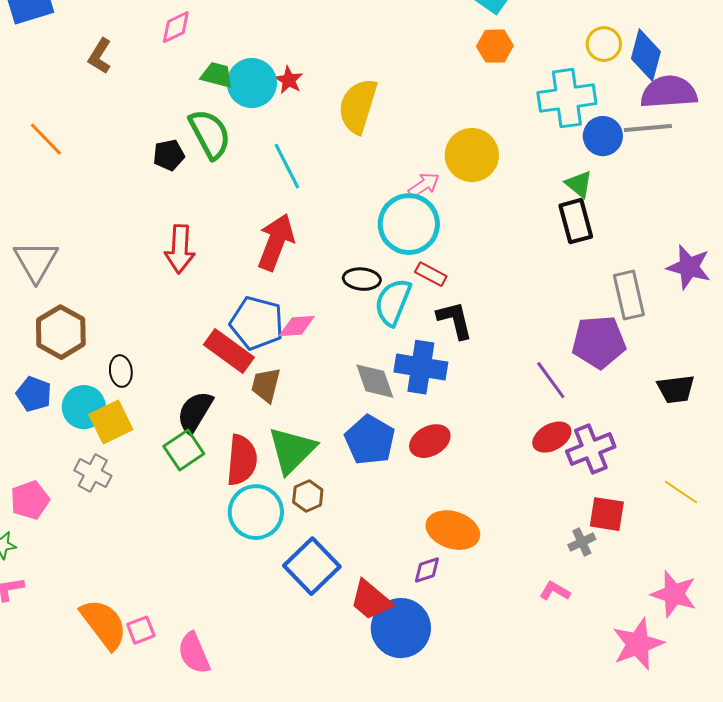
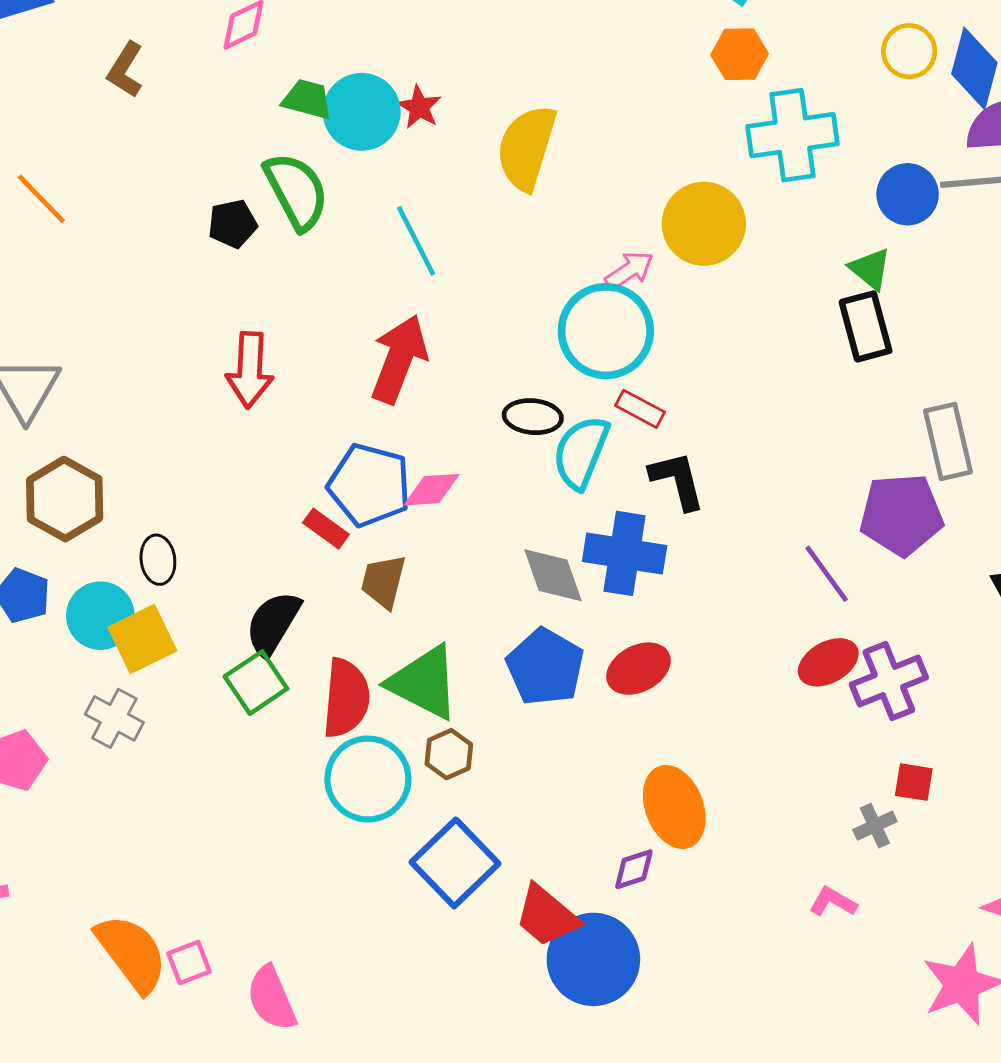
cyan cross: (567, 98) -> (792, 135), moved
red rectangle: (229, 351) -> (326, 529), size x0.6
green triangle: (292, 450) -> (424, 683), turned -48
red square: (607, 514) -> (914, 782), size x0.7
orange ellipse: (453, 530) -> (674, 807), turned 51

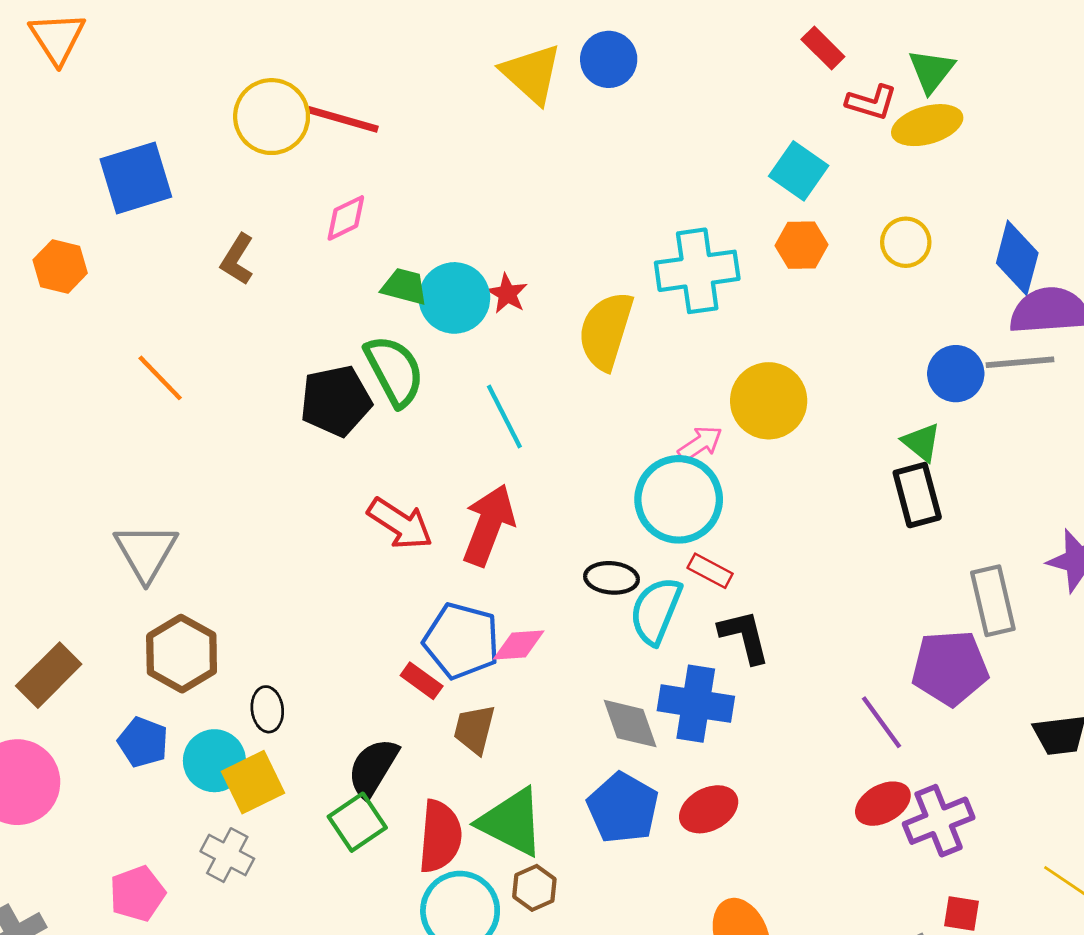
yellow circle: (909, 51) -> (906, 242), moved
cyan cross: (792, 135) -> (697, 271), moved
black pentagon: (233, 224) -> (336, 401), size x1.6
red arrow: (250, 370) -> (400, 524), moved, turned -60

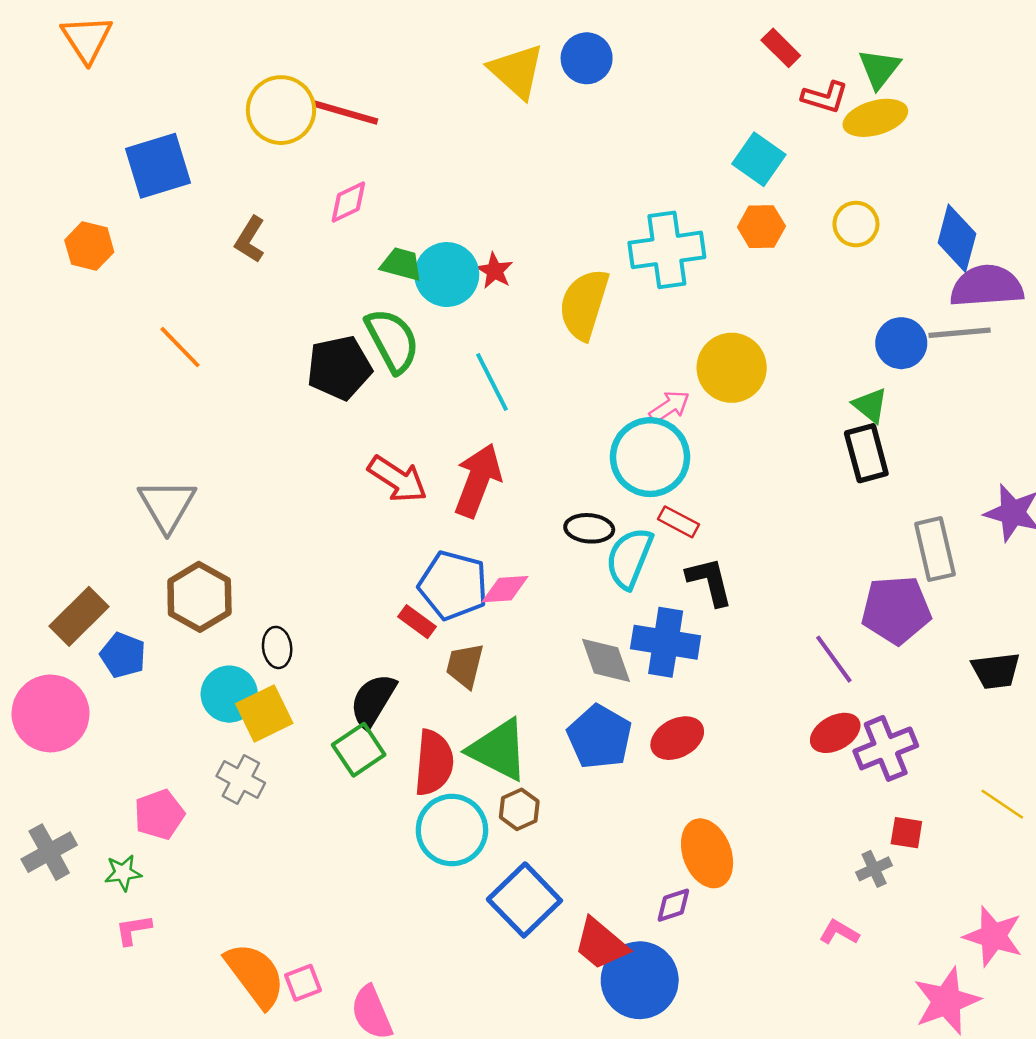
blue pentagon: (143, 742) -> (123, 655), moved

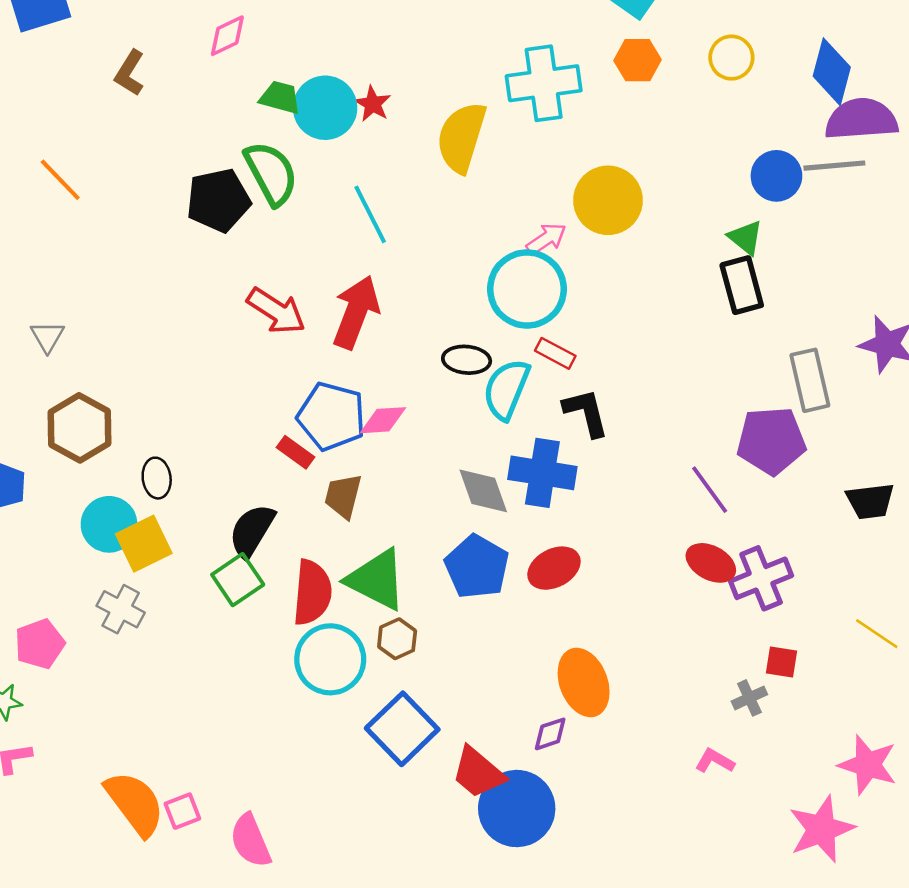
gray triangle: (167, 505) -> (47, 337), size x0.6
red ellipse: (835, 733) -> (711, 563), turned 57

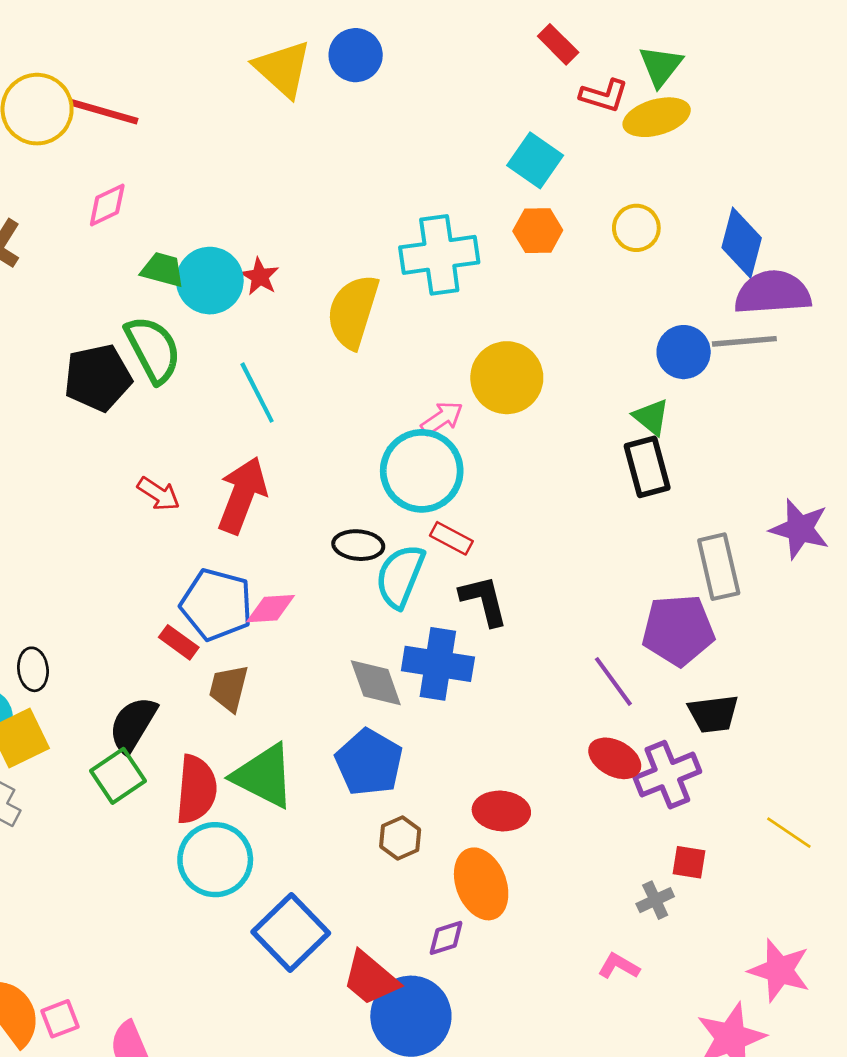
red arrow: (276, 311) -> (159, 494), size x0.7
black trapezoid: (870, 501) -> (713, 714), moved
red ellipse: (554, 568) -> (501, 811), moved, turned 33
brown hexagon: (397, 639) -> (400, 838), moved

